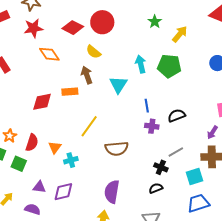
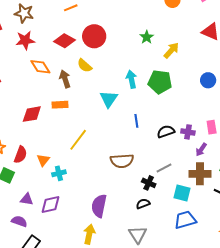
brown arrow: (87, 75) -> (65, 79), moved
purple cross: (152, 126) -> (188, 132), moved
brown semicircle: (117, 148) -> (122, 161), moved
cyan square: (195, 177) -> (182, 193), turned 30

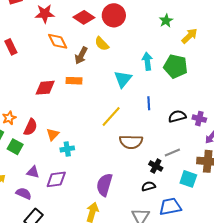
brown arrow: (65, 79) -> (81, 55), turned -138
yellow line: (78, 140) -> (111, 116), moved
blue trapezoid: (185, 220) -> (170, 207), moved

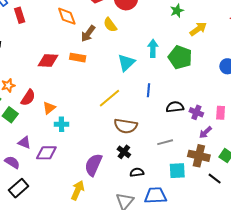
black cross: (156, 166) -> (124, 152), moved
cyan square: (188, 179) -> (177, 171), turned -30

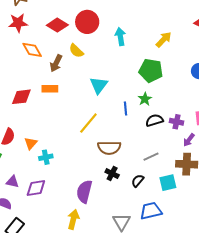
green star: (177, 11) -> (145, 99), moved
cyan arrow: (153, 48) -> (120, 37), moved
black semicircle: (137, 172) -> (138, 181), moved, turned -32

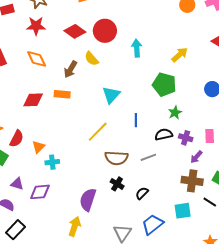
orange diamond: (32, 50) -> (37, 59), moved
green star: (145, 99) -> (175, 113), moved
gray line: (151, 157) -> (148, 157), moved
cyan square: (168, 183) -> (183, 211), moved
blue trapezoid: (151, 211) -> (153, 224), turned -30

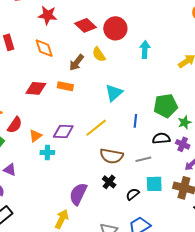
green pentagon: (164, 84) -> (166, 106), moved, turned -30
green star: (175, 113) -> (185, 122), moved
purple diamond: (40, 192) -> (63, 131), moved
cyan square: (183, 211) -> (154, 184), moved

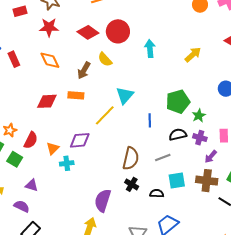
yellow line: (96, 128) -> (105, 115), moved
brown semicircle: (111, 156) -> (131, 158), turned -80
black semicircle: (133, 194) -> (157, 193), turned 48

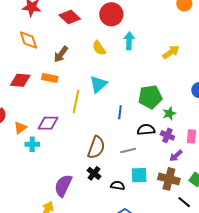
red circle: (118, 31) -> (111, 14), moved
yellow semicircle: (105, 59) -> (99, 48), moved
yellow line: (105, 115) -> (76, 102), turned -40

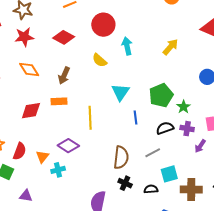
cyan triangle: (98, 84) -> (120, 92), moved
purple diamond: (48, 123) -> (68, 146), turned 45
brown cross: (169, 179) -> (191, 189), moved

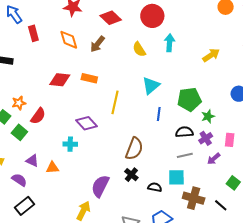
brown arrow: (64, 76) -> (98, 44), moved
purple cross: (187, 129) -> (206, 138), turned 32
gray line: (153, 153) -> (185, 155), moved
orange triangle: (42, 157) -> (53, 168), moved, turned 32

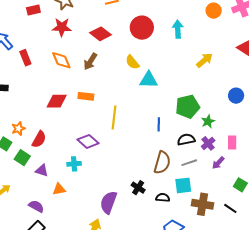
cyan arrow: (170, 43) -> (178, 29), moved
cyan triangle: (151, 86) -> (149, 80), moved, turned 48
brown semicircle: (134, 149) -> (162, 163), moved
purple triangle: (32, 161) -> (42, 171), moved
purple semicircle: (19, 180) -> (36, 206), moved

